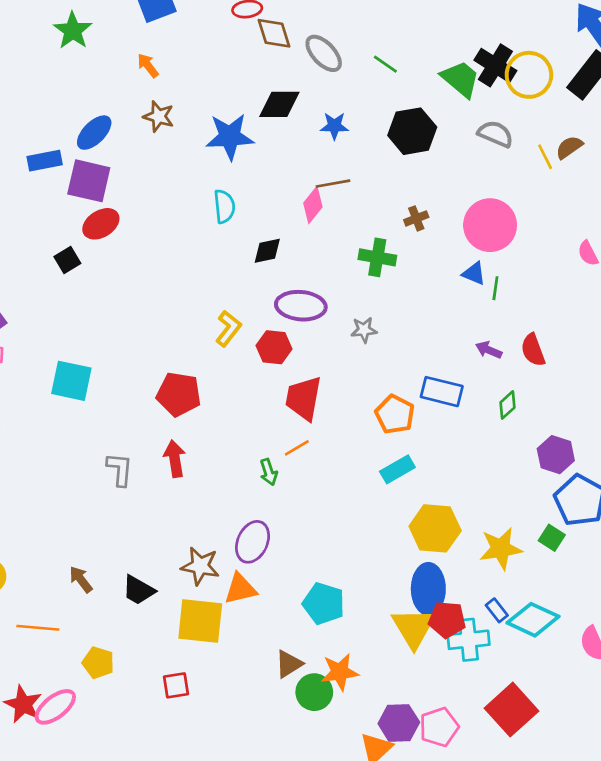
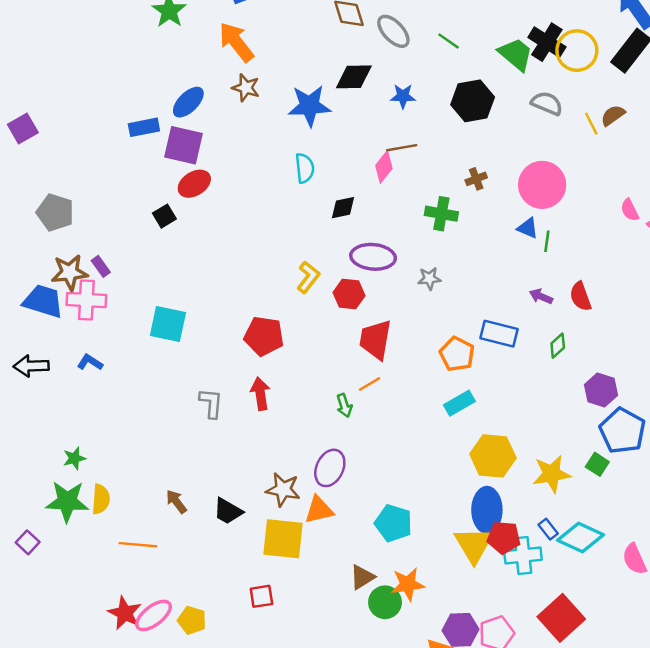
orange arrow: (148, 65) -> (236, 42), size x1.8
yellow pentagon: (98, 663) -> (192, 620), moved

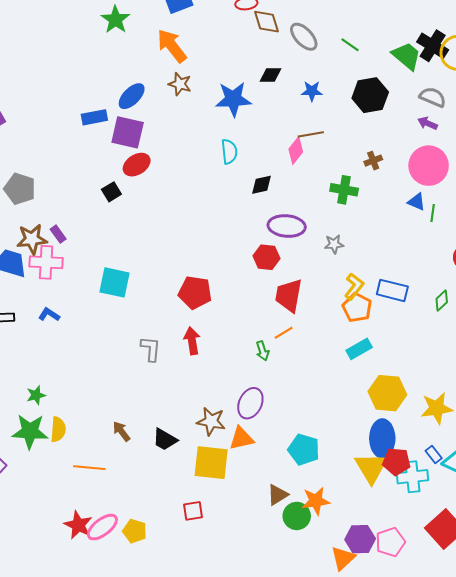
black diamond: (354, 77) -> (271, 75), size x0.7
yellow L-shape: (308, 277) -> (354, 286), moved
purple arrow: (541, 296) -> (428, 123), moved

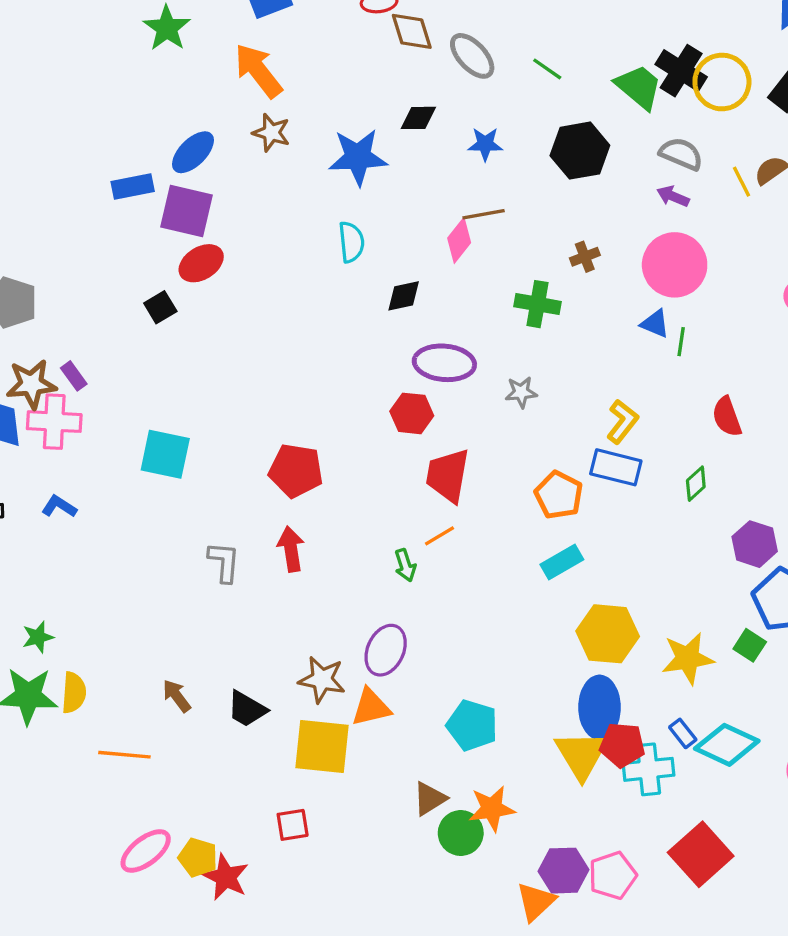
yellow L-shape: (354, 286) -> (622, 422), moved
red star: (78, 525) -> (226, 877), moved

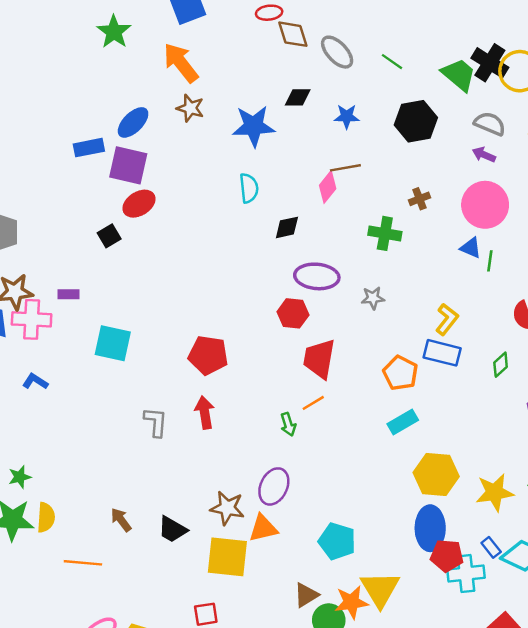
purple rectangle: (74, 376) -> (69, 294), moved, turned -54
yellow triangle: (582, 755) -> (380, 589), moved

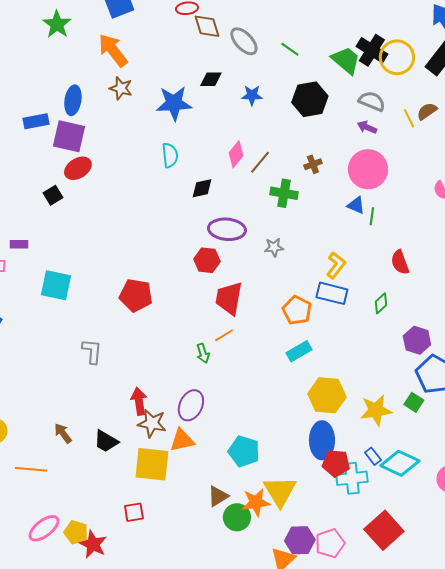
blue ellipse: (133, 122) -> (73, 100), turned -36
brown line: (345, 168) -> (260, 162), moved, turned -40
red arrow: (205, 412) -> (139, 401), moved

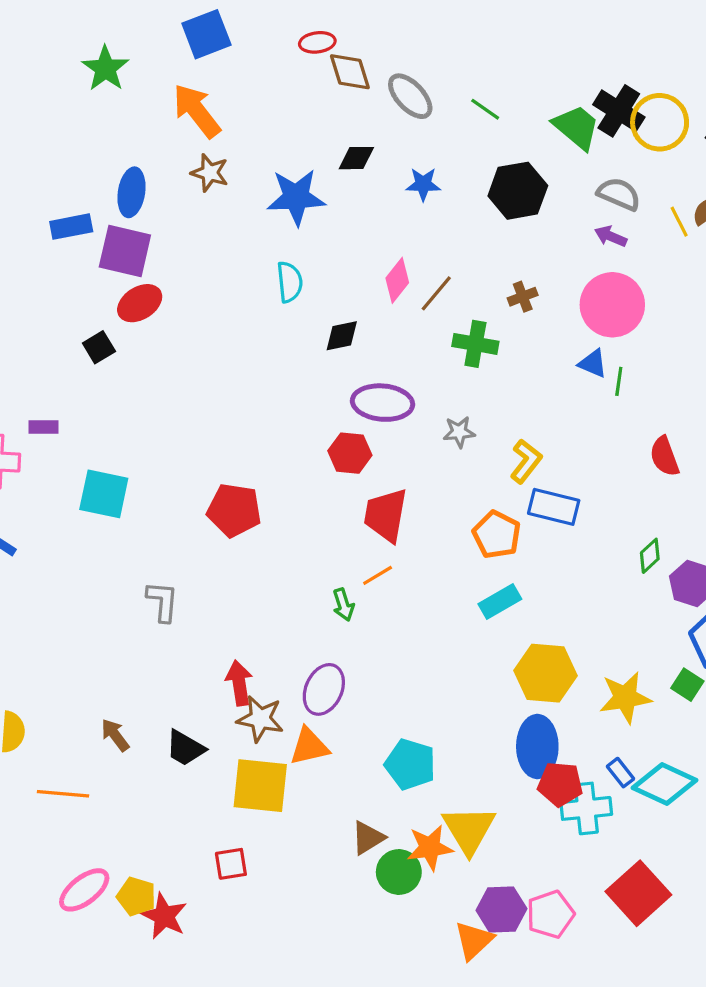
yellow L-shape: (336, 265) -> (526, 461), moved
green diamond: (381, 303) -> (650, 556), moved

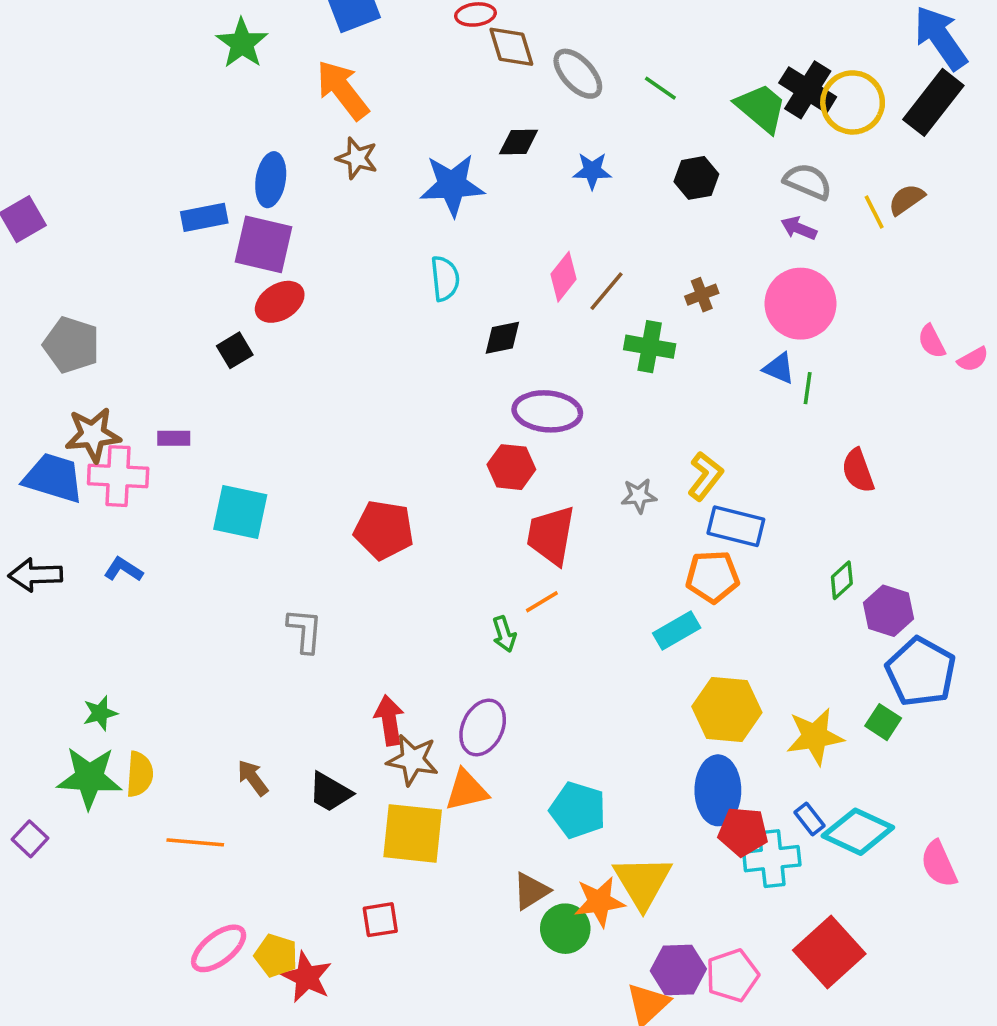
black hexagon: (518, 191) -> (696, 178), size x0.7
gray star: (459, 432) -> (639, 496), moved
orange pentagon: (497, 535) -> (713, 577), moved, turned -30

